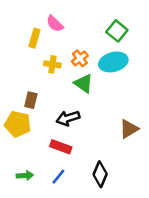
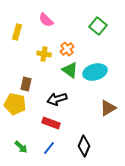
yellow rectangle: (34, 38) -> (17, 32), moved
cyan ellipse: (113, 62) -> (95, 72), moved
green arrow: (25, 175) -> (21, 147), turned 48

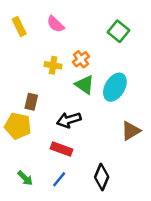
yellow rectangle: (17, 32) -> (19, 27), moved, turned -42
cyan ellipse: (95, 72) -> (115, 87), turned -45

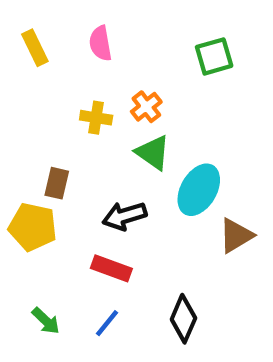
pink semicircle: (55, 24) -> (100, 43), turned 36
green square: (119, 31) -> (214, 56), turned 35
cyan ellipse: (115, 87) -> (199, 190), moved

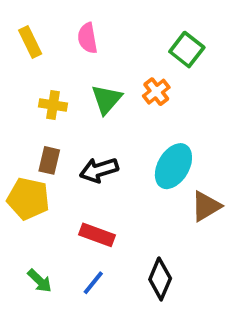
green square: (214, 56) -> (187, 50), turned -36
orange cross: (146, 107) -> (156, 92), moved
yellow cross: (96, 118) -> (53, 105), moved
green triangle: (153, 153) -> (107, 99), moved, turned 36
black arrow: (124, 216) -> (99, 170), moved

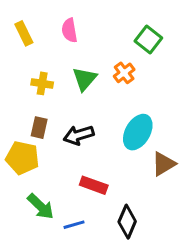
red rectangle: (97, 235) -> (94, 185), moved
green arrow: (40, 281) -> (41, 206), moved, size x1.4
blue line: (93, 283) -> (74, 225), turned 35

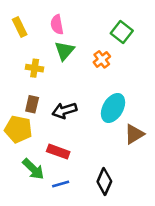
green triangle: (85, 79) -> (64, 51), moved
red rectangle: (94, 185) -> (58, 152), moved

